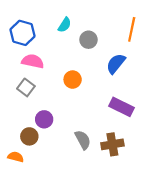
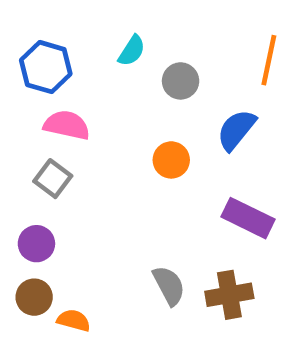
orange circle: (73, 80) -> (171, 160), moved
purple circle: (44, 119) -> (36, 244), moved
brown circle: (29, 136) -> (34, 297), moved
orange semicircle: (16, 157) -> (74, 320), moved

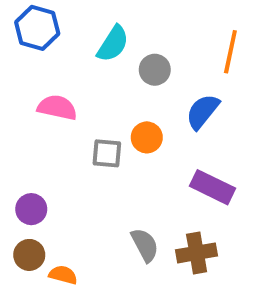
cyan semicircle: (132, 51) -> (113, 44), size x1.4
blue hexagon: (46, 67) -> (37, 28), moved
gray square: (53, 179) -> (107, 153), moved, turned -32

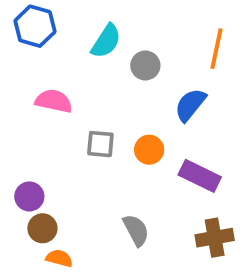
orange circle: (147, 137) -> (149, 150), moved
brown cross: (197, 253) -> (215, 238), moved
brown circle: (29, 255) -> (42, 228), moved

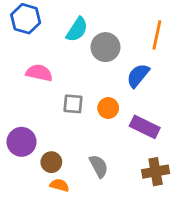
gray circle: (145, 65) -> (105, 47), size x1.4
purple circle: (29, 196) -> (22, 142), size x1.4
brown circle: (42, 228) -> (51, 162), moved
orange semicircle: (59, 258) -> (59, 185), moved

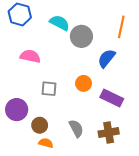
cyan semicircle: (77, 30) -> (59, 23), turned -96
gray square: (73, 104) -> (49, 89), moved
brown cross: (156, 172) -> (109, 133), moved

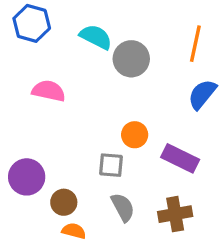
blue semicircle: (107, 58) -> (202, 94), moved
gray square: (49, 89) -> (111, 165), moved

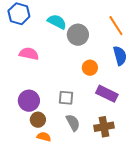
orange line: (195, 44) -> (116, 26), turned -45
blue semicircle: (202, 94) -> (120, 56), turned 126
orange circle: (135, 135) -> (90, 68), moved
purple circle: (27, 177) -> (29, 101), moved

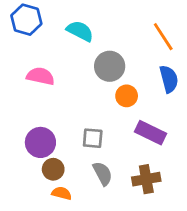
gray circle: (78, 35) -> (110, 66), moved

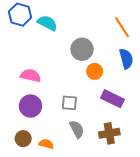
cyan semicircle: (80, 31) -> (47, 23), moved
pink semicircle: (40, 76) -> (30, 76), moved
brown circle: (53, 169) -> (23, 139), moved

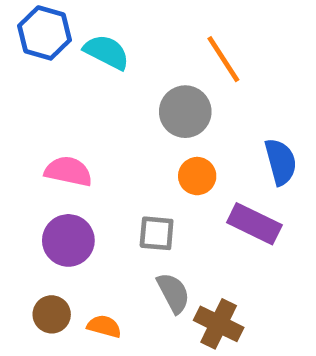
orange line: (122, 27) -> (223, 59), moved
blue semicircle: (126, 59) -> (281, 162), moved
orange circle: (95, 71) -> (197, 176), moved
brown cross: (109, 133) -> (219, 324), moved, turned 36

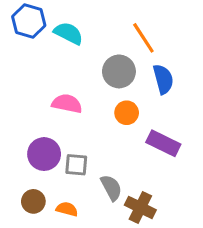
blue semicircle: (281, 162) -> (163, 79), moved
pink semicircle: (68, 171) -> (67, 104), moved
gray square: (157, 233) -> (76, 165), moved

